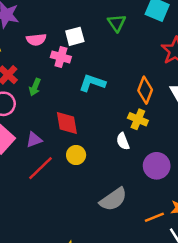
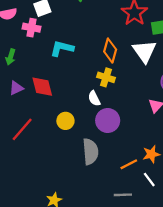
purple triangle: (34, 140) -> (16, 88), moved
yellow circle: (76, 155) -> (65, 121), moved
purple circle: (157, 166) -> (108, 121), moved
gray semicircle: (113, 199) -> (90, 152), turned -55

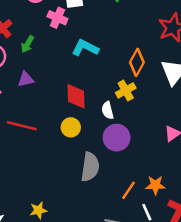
yellow cross: (106, 77) -> (126, 90), turned 30
red diamond: (42, 87) -> (76, 96), moved
red line: (22, 129) -> (22, 126), turned 50
orange line: (129, 164) -> (128, 190), turned -42

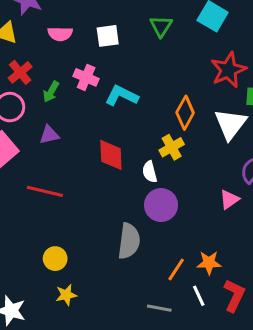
pink cross: (57, 18) -> (86, 77), moved
yellow circle: (71, 127) -> (55, 259), moved

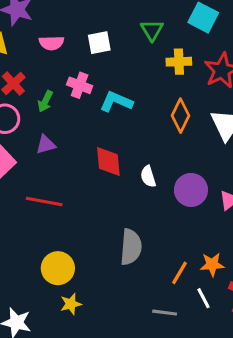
yellow cross: (172, 147) -> (179, 62), moved, turned 30
purple circle: (161, 205) -> (191, 190), moved
yellow circle: (55, 259) -> (58, 268), size x1.4

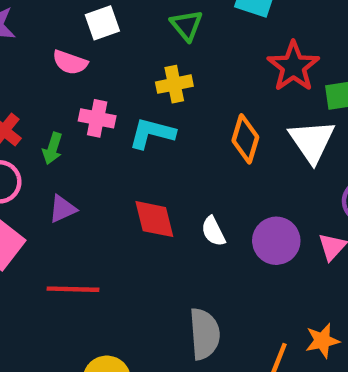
pink semicircle: (51, 43) -> (70, 62), moved, turned 30
white square: (99, 43) -> (102, 23), moved
yellow cross: (179, 62) -> (174, 84), moved

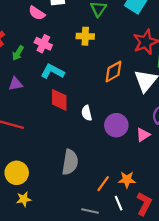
cyan L-shape: (152, 133) -> (52, 71), moved
orange diamond: (245, 139) -> (113, 72), turned 30

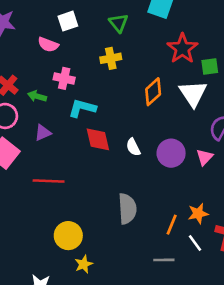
green arrow: (18, 53) -> (37, 96), turned 88

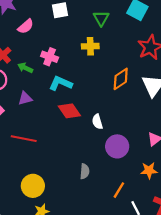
pink semicircle: (48, 45) -> (26, 26), moved, turned -70
red diamond: (98, 139) -> (69, 111), turned -30
purple circle: (171, 153) -> (117, 146), moved
gray semicircle: (127, 209) -> (85, 171), size x0.6
orange star: (198, 213) -> (149, 170), moved

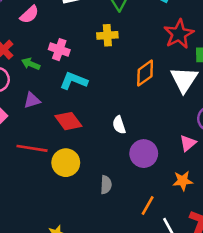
red diamond: (69, 111) -> (68, 121), moved
yellow circle: (33, 186) -> (66, 163), moved

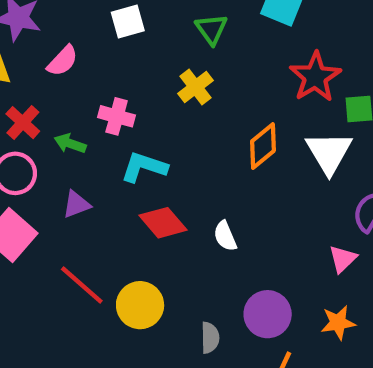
yellow cross: (107, 35) -> (196, 87), turned -30
red diamond: (68, 121) -> (163, 223), moved
red line: (32, 148) -> (82, 285), turned 36
purple circle: (144, 154) -> (268, 314), moved

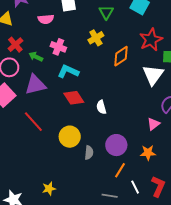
pink semicircle: (63, 61) -> (46, 19), moved, turned 35
orange diamond: (263, 146) -> (121, 56), moved
purple triangle: (76, 204) -> (35, 85), size x1.6
yellow circle: (140, 305) -> (70, 137), moved

